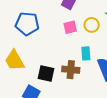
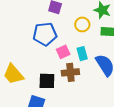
blue pentagon: (27, 24) -> (45, 34), moved
pink square: (70, 27) -> (63, 52), moved

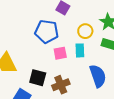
cyan rectangle: (82, 54) -> (80, 50), moved
brown cross: (70, 72) -> (61, 85), moved, turned -30

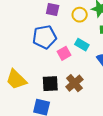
yellow circle: (85, 31) -> (80, 15), moved
cyan rectangle: (80, 50) -> (82, 45), turned -40

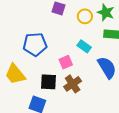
blue pentagon: (44, 37) -> (35, 44), moved
pink square: (64, 53) -> (66, 62), moved

